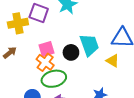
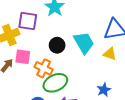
pink square: (46, 49) -> (23, 57), moved, turned 35
black circle: (71, 52) -> (57, 45), moved

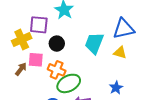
cyan trapezoid: (84, 43) -> (94, 43), turned -125
black circle: (57, 45) -> (57, 44), moved

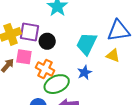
purple square: (39, 25) -> (29, 32), moved
blue star: (116, 88) -> (84, 72), moved

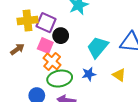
yellow triangle: (113, 56) -> (119, 75), moved
pink square: (24, 57) -> (45, 46), moved

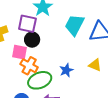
purple square: (46, 23) -> (27, 24), moved
cyan trapezoid: (98, 47) -> (75, 25), moved

